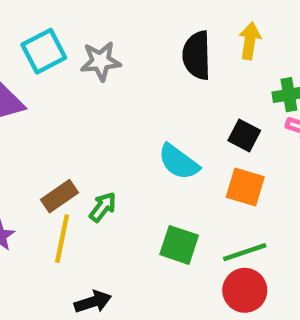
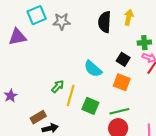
brown rectangle: (59, 196) -> (38, 117), moved
yellow line: (62, 239) -> (71, 96), moved

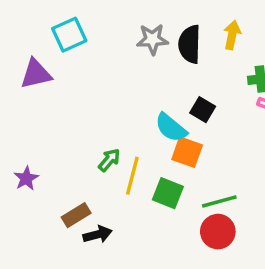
gray star: (62, 21) -> (152, 39), moved
black square: (123, 59) -> (203, 110), moved
orange square: (122, 82) -> (187, 152), moved

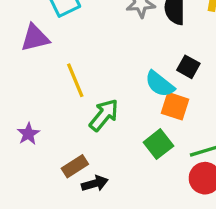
green arrow: (109, 160) -> (104, 115), size x1.5
yellow line: (132, 176) -> (75, 80), moved, turned -36
green square: (168, 193) -> (158, 144), turned 32

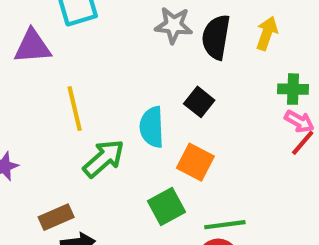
black square: (188, 67) -> (199, 102), moved
cyan semicircle: (160, 84) -> (152, 127), moved, turned 40

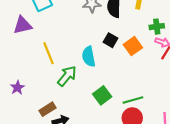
orange square: (195, 162) -> (133, 46), moved, turned 36

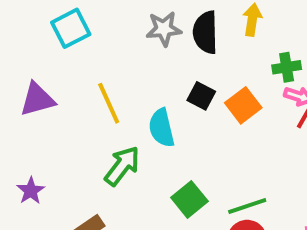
purple triangle: (22, 25) -> (37, 99), moved
yellow line: (48, 53) -> (109, 103), moved

